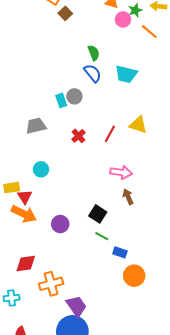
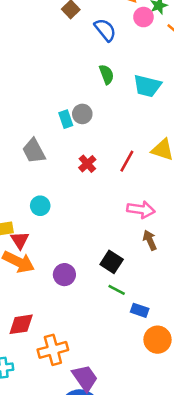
green semicircle: (94, 53) -> (106, 74), moved
blue semicircle: (93, 73) -> (105, 30), moved
gray trapezoid: (36, 126) -> (34, 151), turned -105

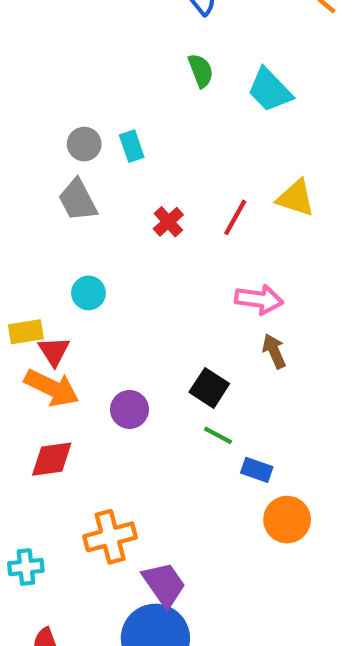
cyan trapezoid: (147, 86) -> (270, 90), turned 32
gray circle: (82, 114) -> (84, 144), moved
red diamond: (21, 324) -> (52, 459), moved

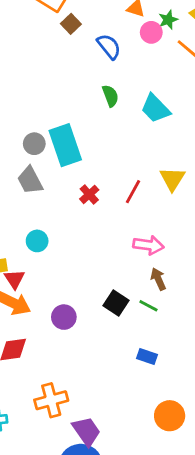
cyan rectangle: (132, 146) -> (65, 145), size x2.0
yellow triangle: (296, 198) -> (172, 179), turned 44
green line: (218, 435) -> (148, 306), moved
orange circle: (287, 520) -> (170, 416), moved

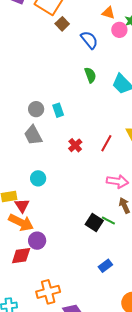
cyan rectangle: (65, 145) -> (58, 110), size x0.5
green line: (148, 306) -> (108, 221), moved
purple circle: (64, 317) -> (37, 241), moved
blue rectangle: (147, 357) -> (105, 266), moved, turned -56

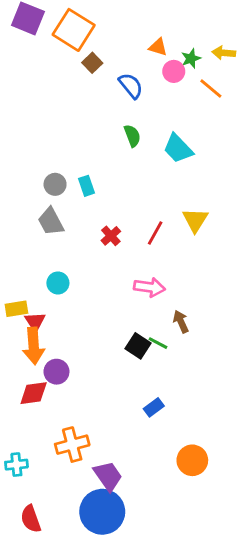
pink arrow: (117, 181) -> (149, 287), moved
orange arrow: (21, 223) -> (34, 346), turned 60

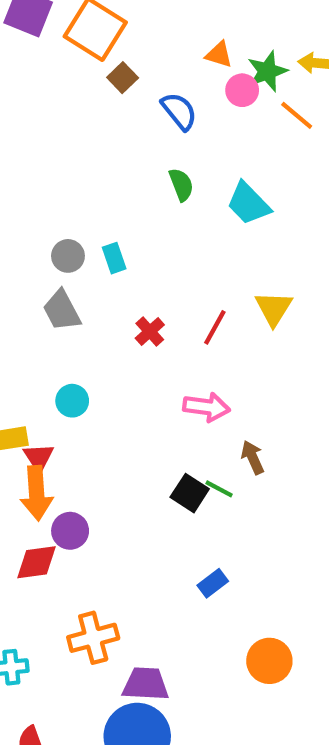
green star: (191, 59) -> (267, 71), size x1.4
purple trapezoid: (108, 476) -> (146, 684), turned -52

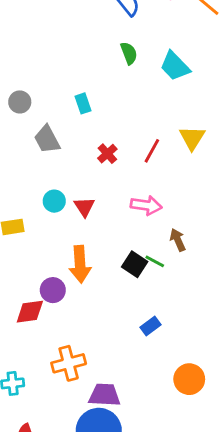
gray circle: (68, 256) -> (20, 102), moved
red triangle: (39, 457) -> (84, 207), moved
orange arrow: (37, 493) -> (80, 264), moved

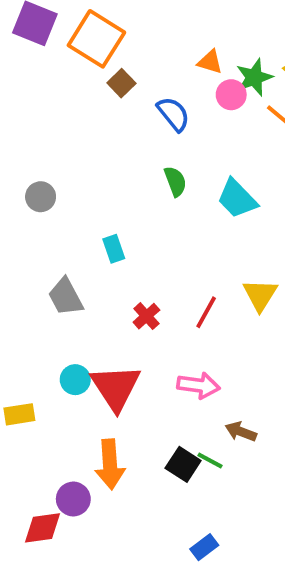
gray circle: (20, 102) -> (41, 197), moved
red triangle: (84, 207) -> (116, 387), size x1.8
brown arrow: (178, 240) -> (241, 432), turned -45

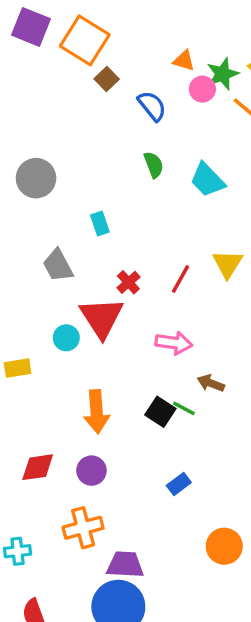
gray circle: (41, 197) -> (36, 178), size x1.5
red triangle: (116, 387) -> (102, 318), moved
purple circle: (73, 499) -> (91, 471), moved

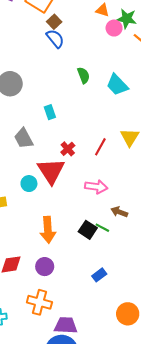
green star: (223, 74) -> (127, 19), turned 30
blue semicircle: (152, 106) -> (55, 39), moved
orange cross: (83, 528) -> (39, 302), turned 30

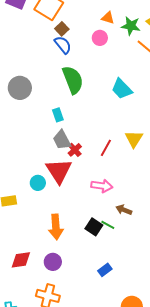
pink circle: (114, 28) -> (100, 38), moved
green semicircle: (84, 75) -> (73, 80), moved, size x1.8
gray trapezoid: (24, 138) -> (62, 140), moved

